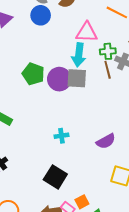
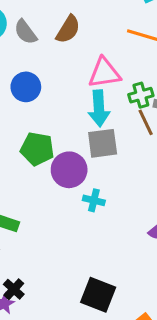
blue circle: (41, 15) -> (26, 87), moved
purple circle: (59, 79) -> (69, 170), moved
cyan cross: (61, 136) -> (94, 200), moved, turned 32

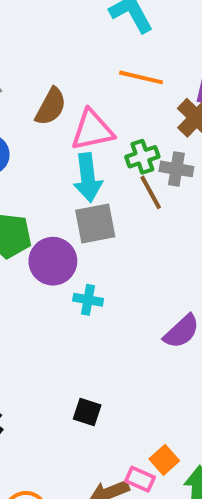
brown semicircle: (68, 29) -> (51, 107), moved
black square: (98, 295) -> (87, 412), moved, size x0.6

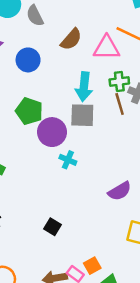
pink triangle: (92, 130) -> (106, 48), moved

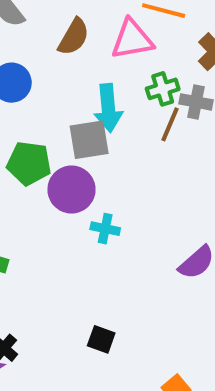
brown line: (120, 104) -> (170, 124), turned 50
gray square: (82, 115) -> (89, 140), moved

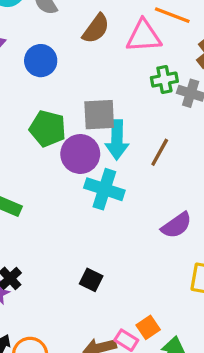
cyan arrow: (108, 108) -> (117, 140), moved
brown line: (170, 124) -> (160, 152), moved
cyan cross: (105, 229) -> (104, 189), size x1.6

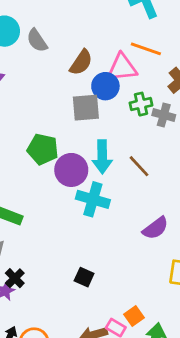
blue circle: (41, 61) -> (105, 86), moved
gray square: (99, 115) -> (86, 108), moved
brown line: (160, 152) -> (139, 166), turned -70

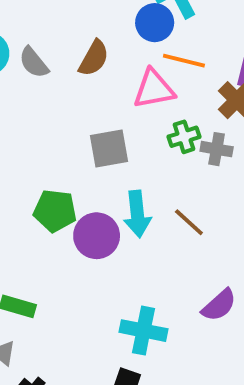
brown semicircle: (81, 62) -> (94, 58), moved
blue circle: (105, 86) -> (155, 23), moved
cyan cross: (93, 199) -> (143, 331), moved

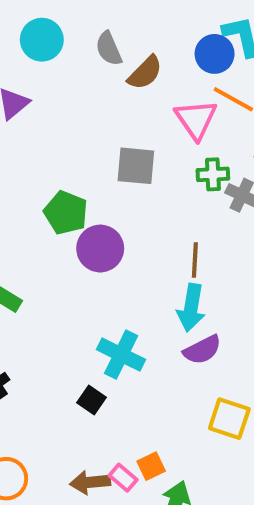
gray semicircle: (34, 62) -> (109, 49), moved
pink triangle: (154, 89) -> (196, 119), turned 51
cyan arrow: (137, 214) -> (191, 308), moved
brown line: (189, 222) -> (195, 260), turned 36

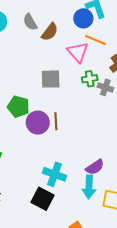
brown line: (195, 260) -> (56, 121), moved
cyan arrow: (191, 308) -> (89, 187), moved
black square: (91, 400) -> (42, 199), size x1.6

